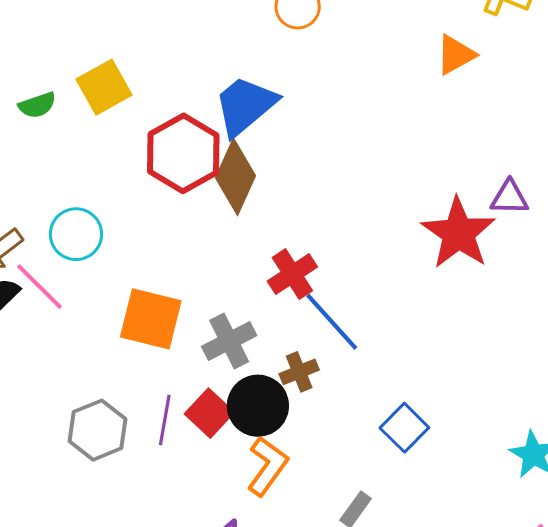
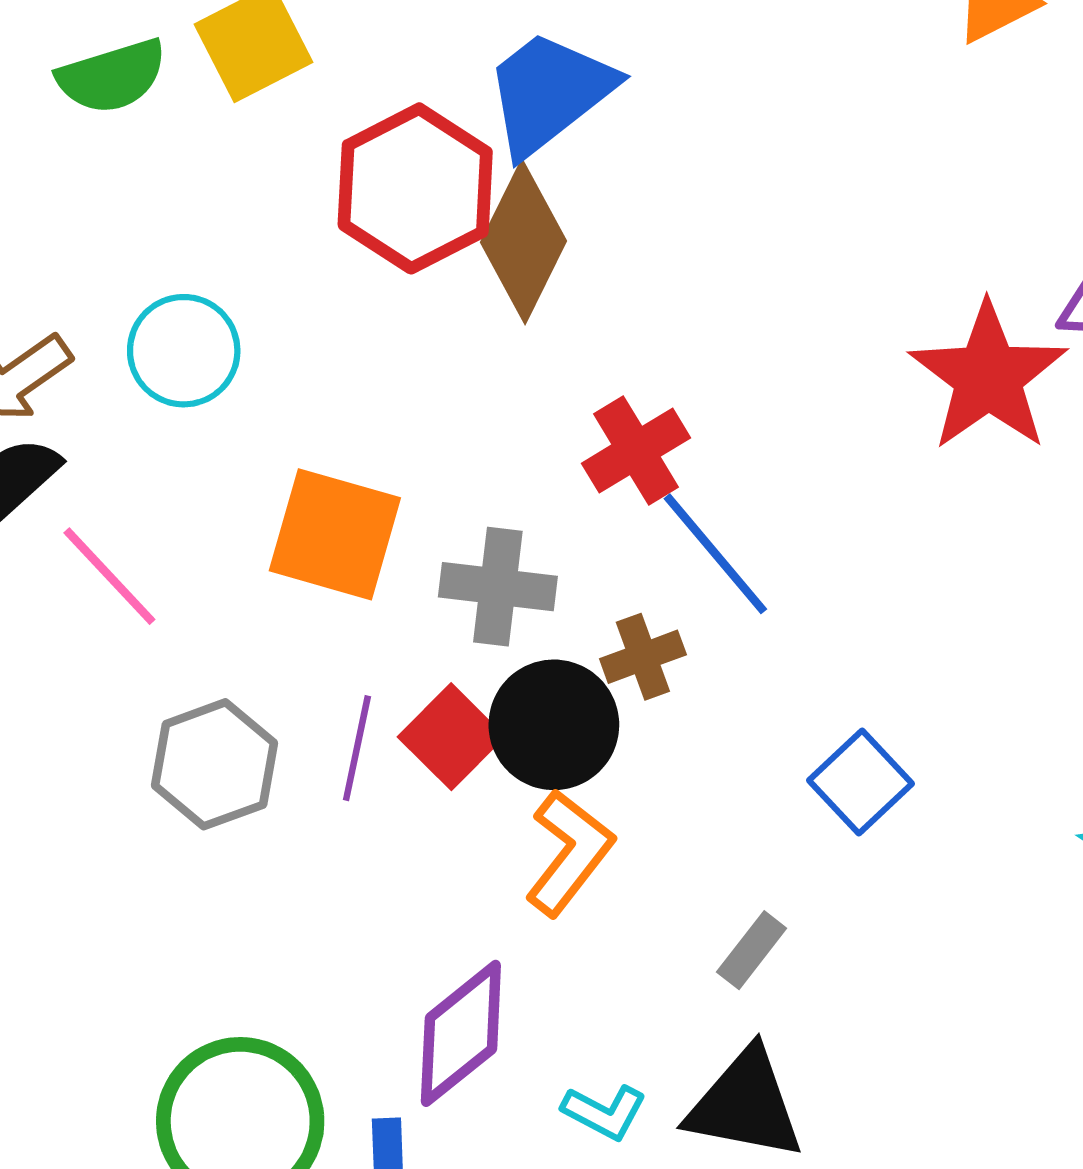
green semicircle: (37, 105) -> (112, 76), size x1.4
pink line: (39, 287) -> (109, 576), moved
gray cross: (229, 341) -> (498, 587), turned 32

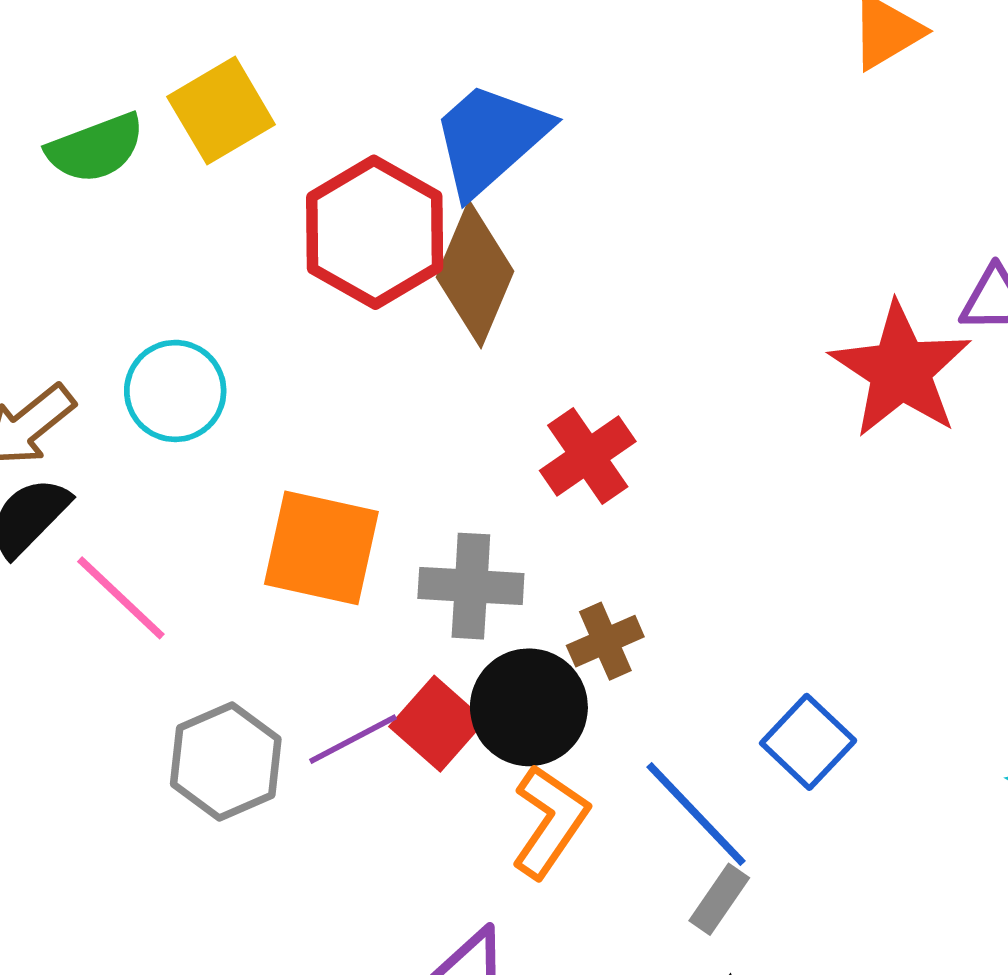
blue line: (715, 554) -> (696, 814), moved
purple line: (357, 748) -> (353, 739), turned 54

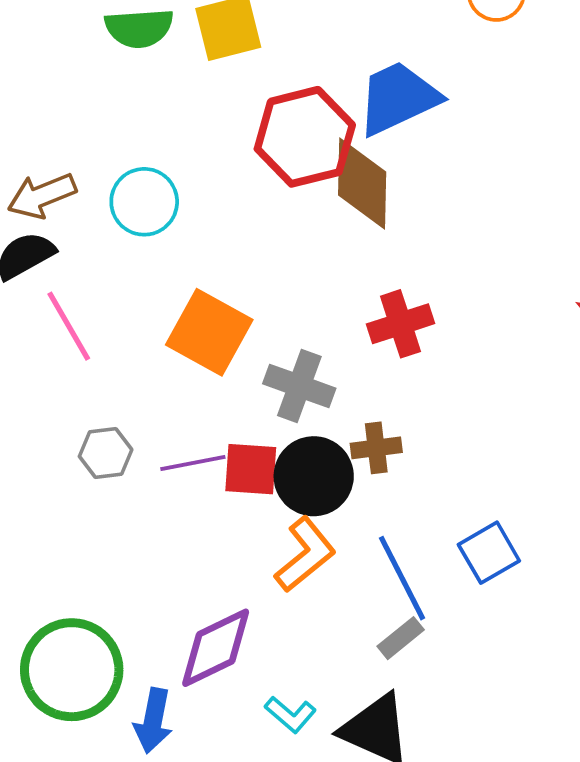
brown diamond: (475, 274) -> (362, 184), turned -38
red square: (437, 724) -> (251, 469), turned 36
gray hexagon: (226, 761) -> (106, 453), size x0.7

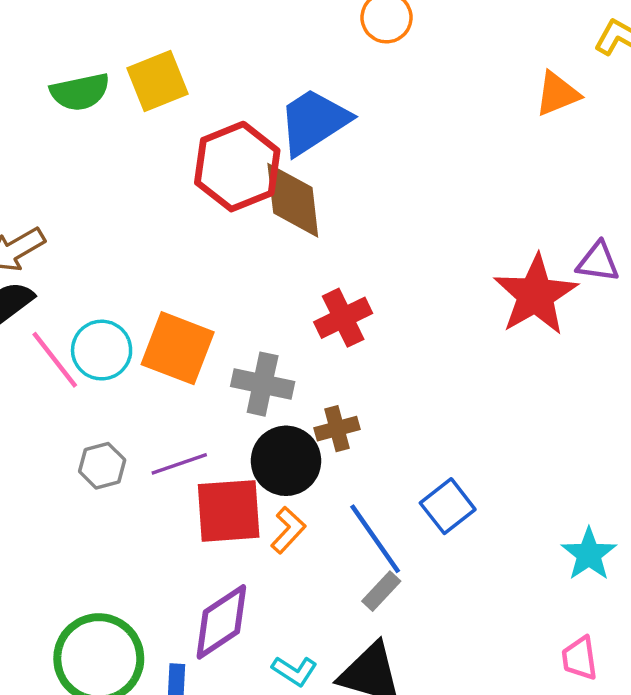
cyan circle: (144, 202) -> (102, 350), moved
red square: (251, 469) -> (229, 511), moved, size x1.4
orange L-shape: (305, 555) -> (288, 530), size x0.7

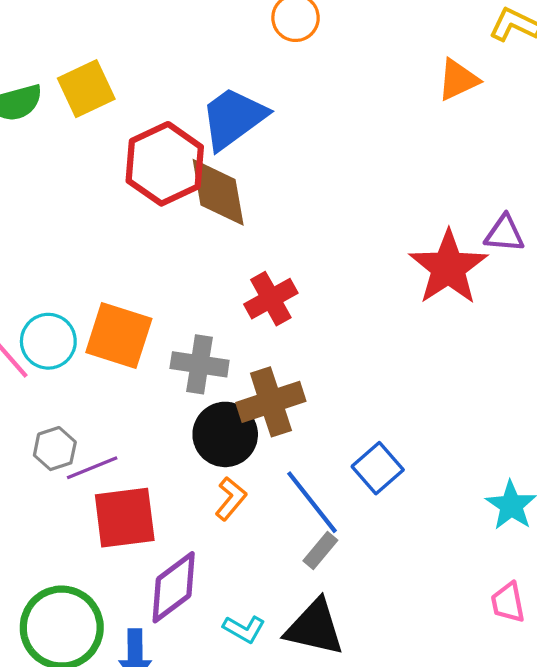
brown cross: (337, 429) -> (271, 402), size x1.6
purple line: (179, 464) -> (92, 468), moved
red square: (229, 511) -> (125, 518), moved

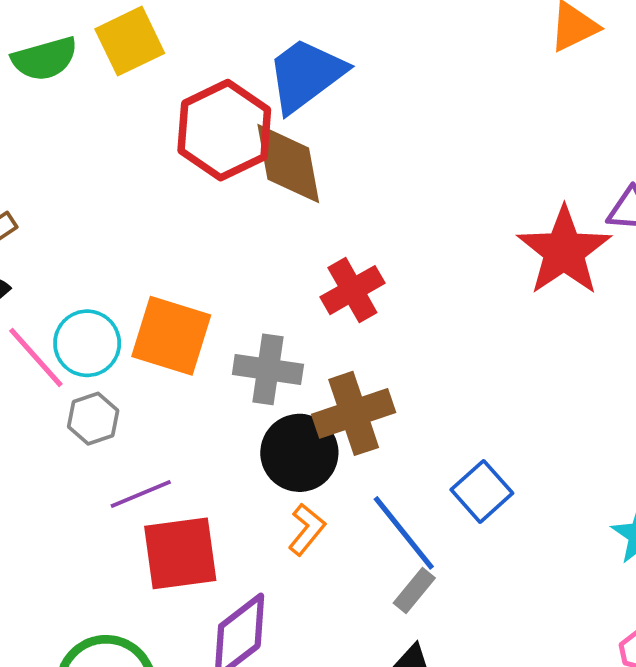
gray hexagon: (55, 449) -> (93, 419), moved

